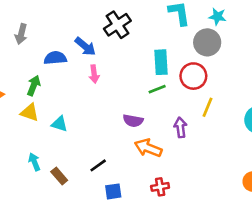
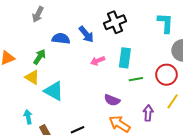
cyan rectangle: (161, 62) -> (125, 58), moved
pink arrow: (94, 74) -> (98, 61), moved, turned 64
cyan triangle: (59, 124) -> (54, 91), size x1.5

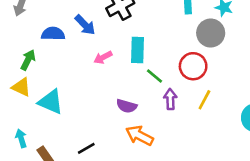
green line: (136, 79) -> (154, 76), turned 56
purple arrow: (148, 113) -> (170, 99), moved

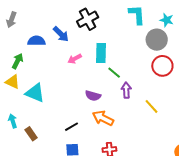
red circle: (193, 66) -> (162, 66), moved
yellow line: (204, 100) -> (152, 106), moved, turned -70
black line: (86, 148) -> (71, 127), moved

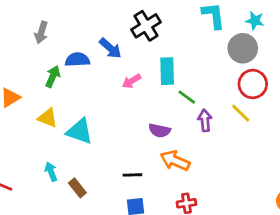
green arrow: (18, 61) -> (53, 76), moved
yellow line: (152, 106) -> (241, 113), moved
black line: (71, 127) -> (132, 175), turned 32

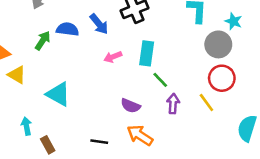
yellow triangle: (48, 118) -> (17, 75), moved

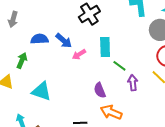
blue arrow: (99, 24) -> (64, 41), moved
green arrow: (43, 41) -> (22, 60), moved
purple semicircle: (131, 106) -> (100, 90), turned 56

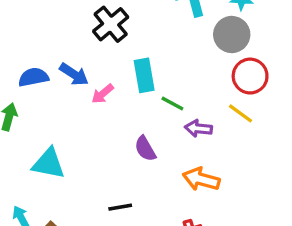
purple arrow: (133, 83) -> (198, 128), turned -70
orange arrow: (111, 112) -> (201, 179), moved

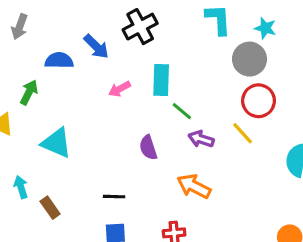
blue arrow: (74, 74) -> (96, 47), moved

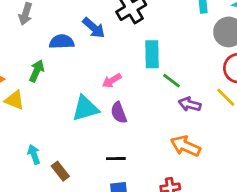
pink arrow: (120, 89) -> (112, 81), moved
cyan triangle: (57, 143) -> (85, 108), moved, turned -36
purple semicircle: (148, 148) -> (119, 113), moved

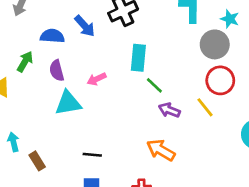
purple semicircle: (119, 113) -> (57, 71), moved

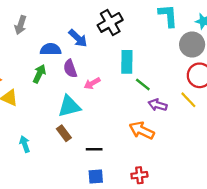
green arrow: (25, 62) -> (39, 74), moved
purple semicircle: (57, 71) -> (70, 69), moved
orange arrow: (161, 150) -> (142, 130), moved
brown rectangle: (37, 161) -> (64, 133), moved

